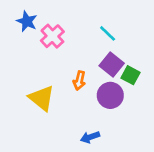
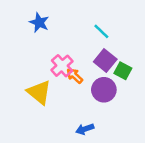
blue star: (27, 21) -> (39, 23), moved
pink cross: (52, 36) -> (62, 66), moved
orange arrow: (79, 81) -> (75, 76), turned 120

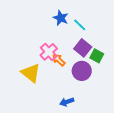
blue star: (39, 23) -> (61, 18), moved

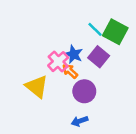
blue star: (61, 18) -> (74, 54), moved
green square: (97, 56) -> (115, 32), moved, size x1.5
purple circle: (82, 71) -> (84, 91), moved

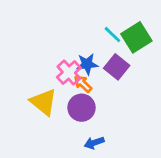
green square: (115, 32) -> (136, 37), turned 30
blue star: (74, 54) -> (87, 64), turned -30
purple circle: (84, 91) -> (82, 108), moved

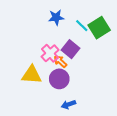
blue star: (87, 64) -> (56, 17), moved
purple square: (117, 67) -> (71, 49), moved
yellow triangle: (44, 102) -> (32, 75), turned -35

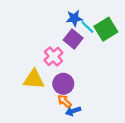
blue star: (56, 17) -> (74, 18), moved
purple square: (71, 49) -> (73, 39), moved
orange arrow: (60, 61) -> (64, 101), moved

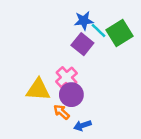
pink cross: (53, 56) -> (66, 77), moved
orange arrow: (64, 101) -> (62, 112), moved

